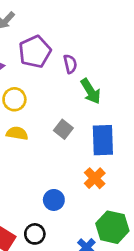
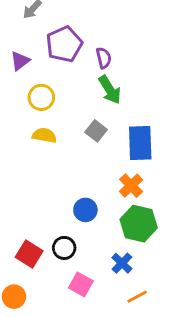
green arrow: (91, 91) -> (110, 90), moved
green hexagon: (112, 227) -> (139, 224), moved

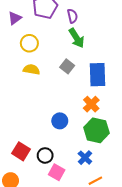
black circle: (64, 248) -> (45, 155), moved

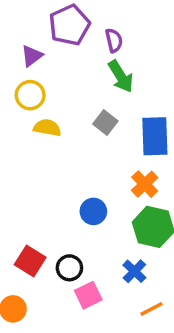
purple triangle: (15, 18) -> (32, 56), moved
yellow circle: (29, 43) -> (30, 95), moved
pink square: (57, 172) -> (88, 295), turned 35

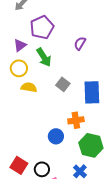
purple semicircle: (114, 40) -> (80, 43), moved, turned -136
green arrow: (121, 76) -> (44, 57), moved
orange cross: (145, 184) -> (76, 120), moved, turned 35

